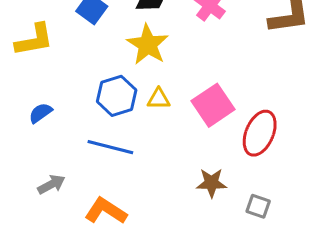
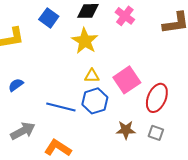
blue hexagon: (117, 96) -> (95, 101), moved
gray arrow: (51, 184) -> (23, 131), size x1.4
gray square: (258, 206) -> (156, 133), moved

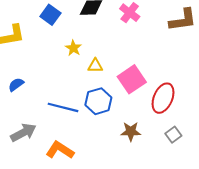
yellow star: (85, 41) -> (73, 48), moved, size x0.6
yellow triangle: (92, 76) -> (95, 66), moved
gray square: (156, 133) -> (173, 135), moved, turned 35

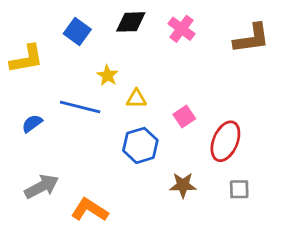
pink square: (132, 79) -> (184, 117), size x0.6
blue line: (63, 107) -> (80, 107), moved
gray square: (173, 135) -> (239, 189), turned 35

